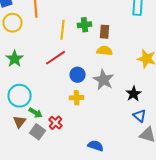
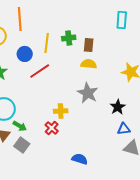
blue circle: (78, 75) -> (25, 54), moved
blue triangle: (140, 116) -> (124, 129), turned -48
red cross: (56, 123) -> (52, 128), moved

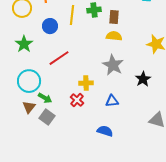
red line: (40, 71) -> (59, 58), moved
blue triangle: (124, 129) -> (112, 101), moved

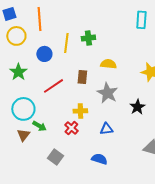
brown rectangle: (114, 17) -> (82, 77), moved
gray square: (47, 117) -> (55, 157), moved

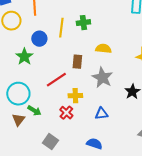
green star: (18, 72) -> (24, 57), moved
red line: (53, 86) -> (56, 80), moved

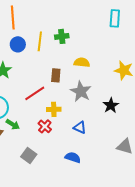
blue circle: (39, 39) -> (18, 44), moved
blue triangle: (101, 114) -> (80, 127), turned 32

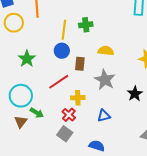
blue circle: (18, 44) -> (62, 51), moved
blue triangle: (80, 127) -> (104, 116), turned -40
gray square: (29, 155) -> (65, 134), moved

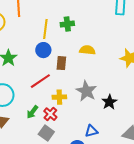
gray star: (105, 80) -> (86, 91), moved
black star: (135, 94) -> (109, 102), moved
green arrow: (37, 113) -> (32, 112), moved, turned 96
blue triangle: (104, 116) -> (91, 131), moved

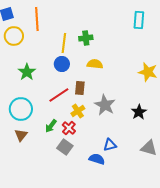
yellow semicircle: (87, 50) -> (95, 64), moved
brown rectangle: (61, 63) -> (80, 88), moved
yellow cross: (59, 97) -> (78, 111), turned -32
black star: (109, 102) -> (139, 112), moved

